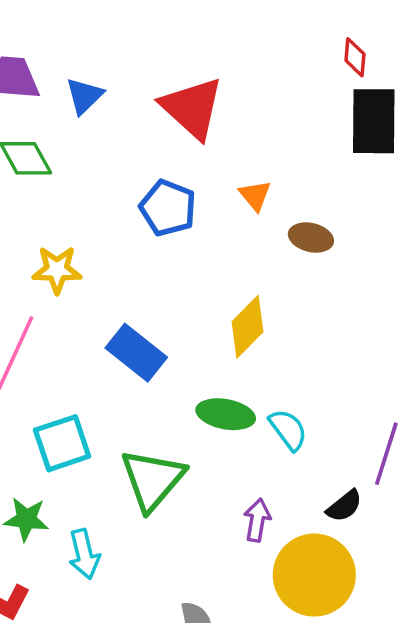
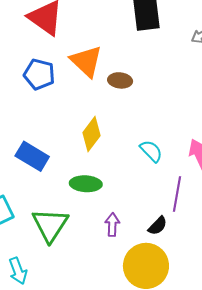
orange triangle: (255, 195) -> (86, 61), size x1.8
cyan semicircle: (288, 430) -> (151, 151), moved
purple arrow: (257, 520) -> (112, 225), moved

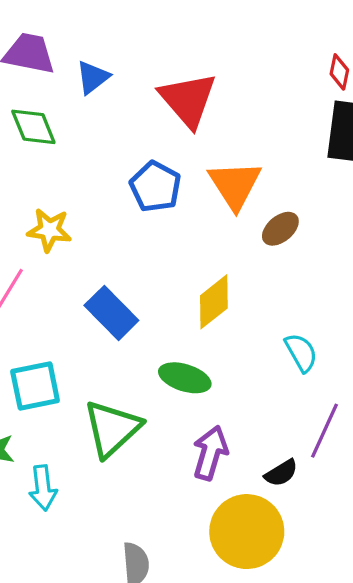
brown ellipse: (120, 80) -> (280, 229), turned -60
purple arrow: (112, 225) -> (210, 453), size x1.4

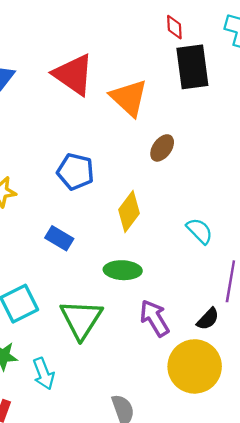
orange triangle: (235, 185) -> (129, 98), moved
blue pentagon: (155, 187) -> (75, 172), moved
blue rectangle: (111, 313) -> (59, 238), size x0.7
purple arrow: (210, 453) -> (155, 318), turned -33

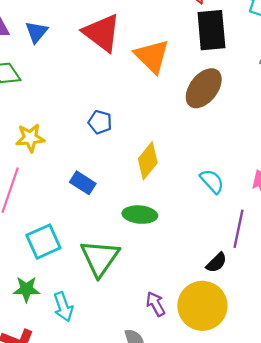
brown ellipse: (162, 148) -> (204, 88), moved, size x1.6
blue pentagon: (75, 172) -> (100, 122), size x0.7
purple arrow: (155, 318) -> (156, 304), moved, size x0.7

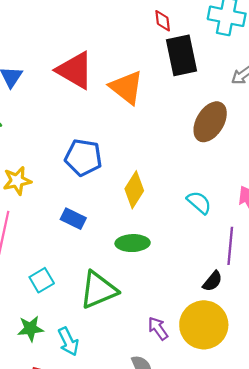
brown ellipse: (204, 88) -> (210, 122), moved
blue pentagon: (100, 122) -> (83, 157), size x1.6
cyan square: (43, 242) -> (42, 280), size x0.7
green triangle: (100, 258) -> (98, 290), turned 39

